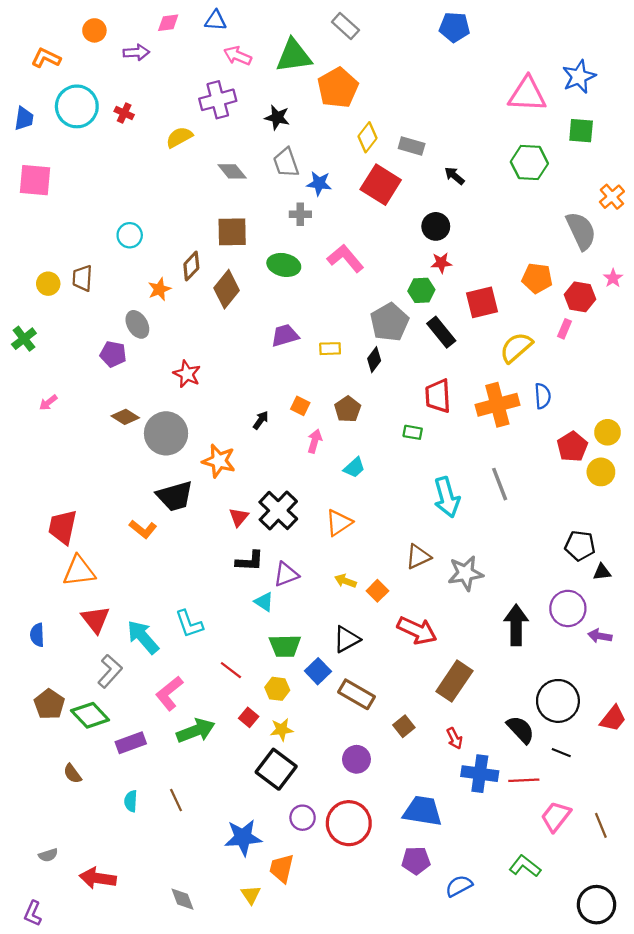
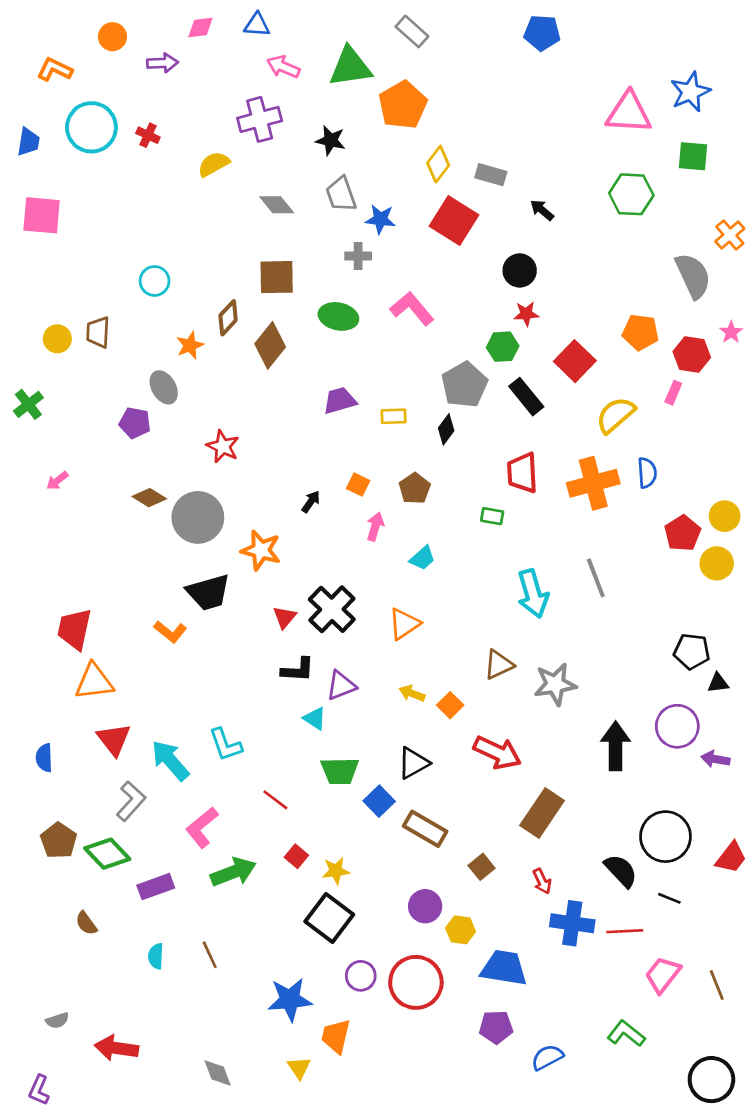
red square: (482, 302) -> (575, 361), turned -32
yellow hexagon: (277, 689) -> (461, 930), moved

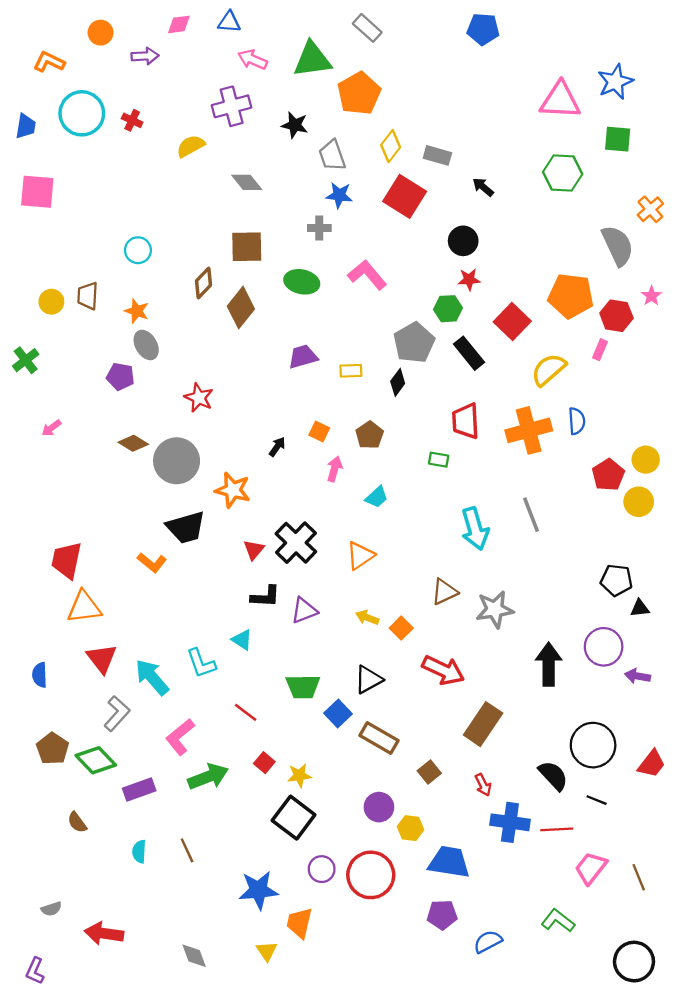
gray trapezoid: (341, 194) -> (332, 155), moved
orange pentagon: (641, 332) -> (571, 296), size x1.4
orange star: (190, 345) -> (137, 311), moved, turned -30
cyan triangle: (315, 718) -> (242, 640), moved

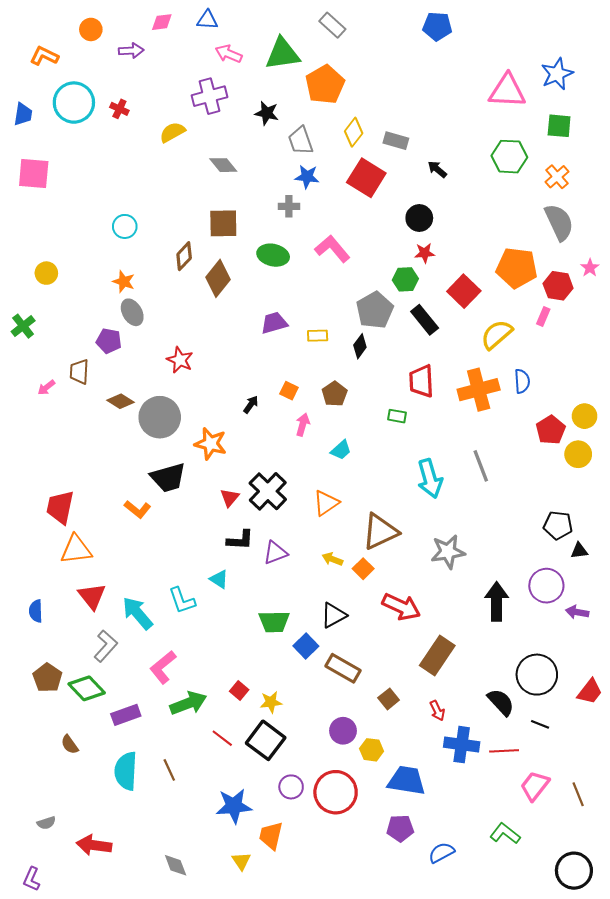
orange cross: (650, 209) -> (557, 177), moved
brown trapezoid: (88, 296) -> (79, 372), moved
brown triangle: (444, 592) -> (380, 532), moved, size x1.5
red line: (246, 712) -> (222, 738), moved
cyan semicircle: (139, 852) -> (126, 771), size x1.8

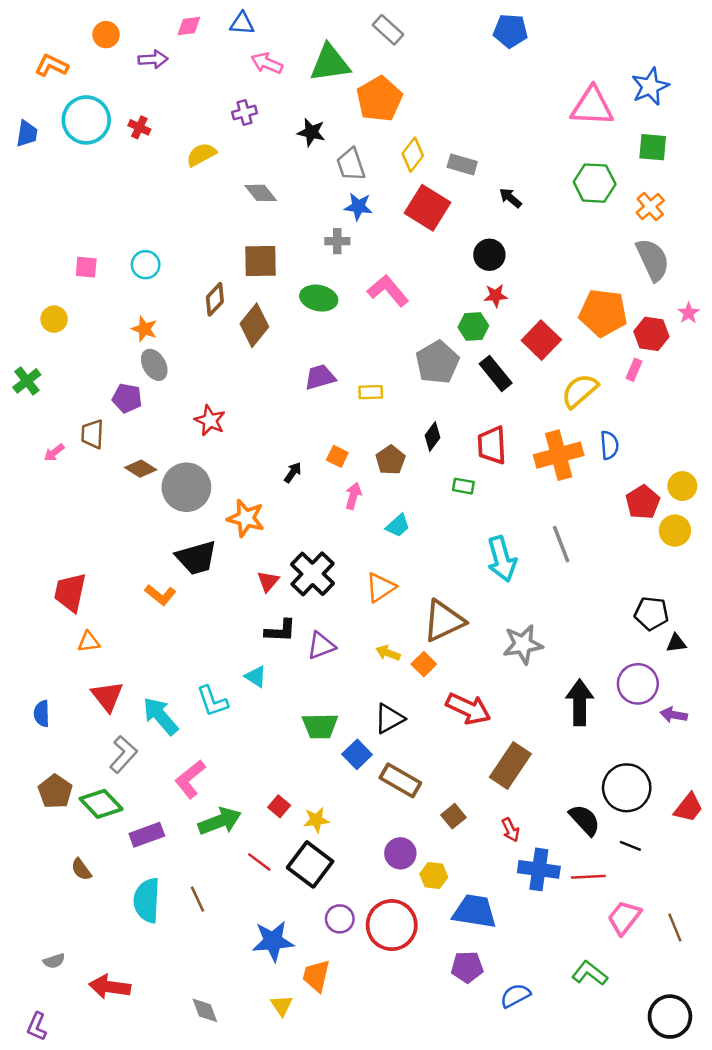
purple cross: (210, 96) -> (245, 113), size x0.6
pink square: (34, 174) -> (86, 267), moved, size x0.6
black diamond: (360, 346) -> (433, 437), moved
orange triangle: (76, 550) -> (89, 642), size x0.6

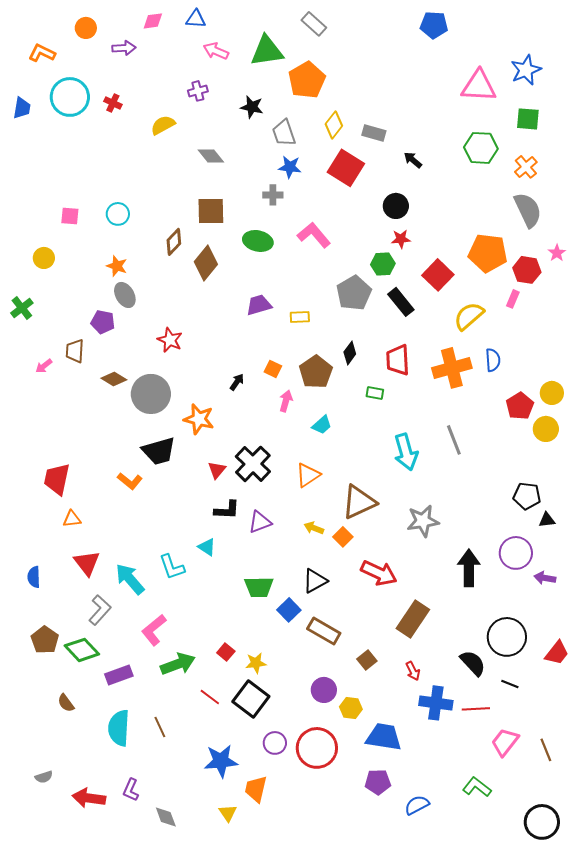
blue pentagon: (510, 31) -> (434, 25), moved
brown pentagon: (390, 460) -> (316, 372), size x1.4
purple L-shape: (37, 1026) -> (131, 790), moved

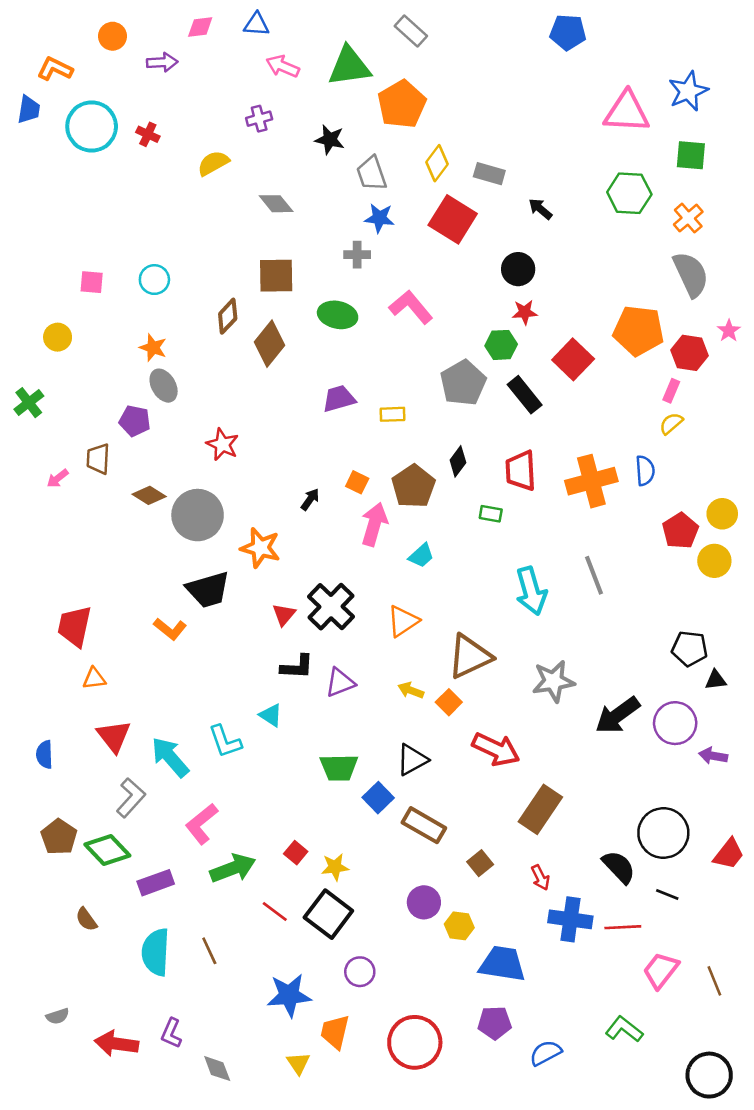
blue trapezoid: (22, 108) -> (29, 109), moved
yellow semicircle: (469, 316) -> (671, 423), moved, size x0.6
pink arrow: (286, 401) -> (374, 524), size x1.5
black arrow: (469, 568) -> (618, 715), moved, turned -126
red circle: (317, 748) -> (415, 1042), moved

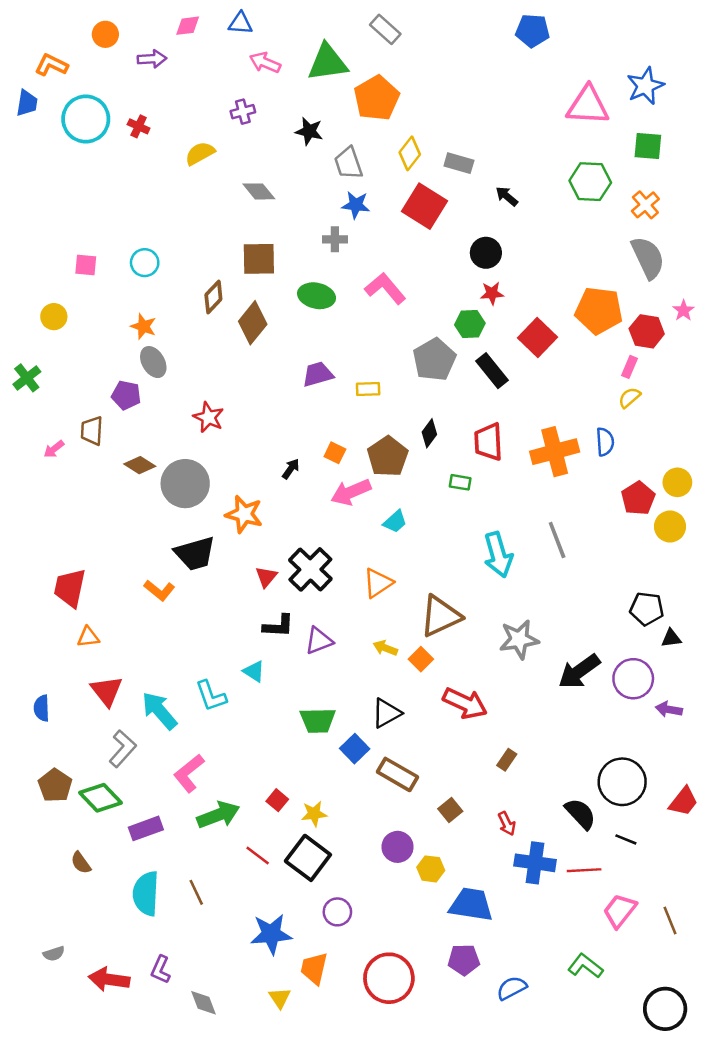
pink arrow: (374, 524) -> (351, 492), turned -129
brown rectangle: (540, 809) -> (507, 760), size x0.5

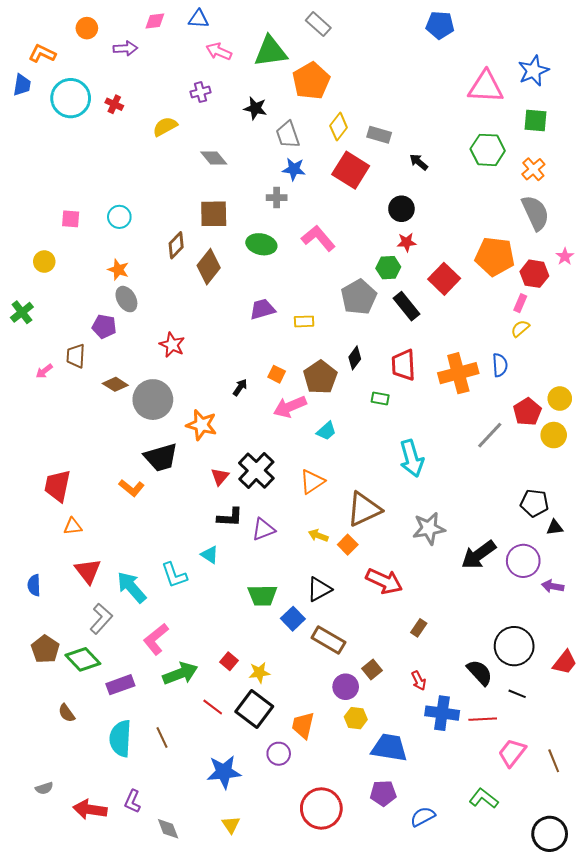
gray line: (557, 540) -> (490, 435), moved, turned 64
purple circle: (398, 847) -> (346, 687), moved
orange trapezoid: (314, 968) -> (303, 725), moved

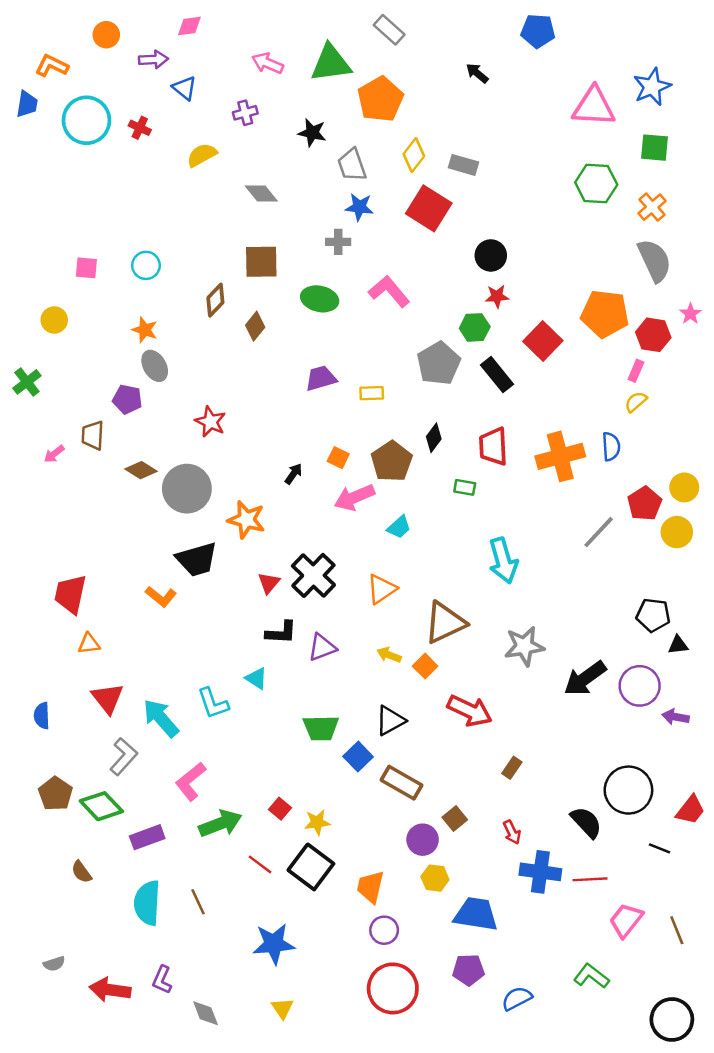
blue triangle: (198, 19) -> (184, 88), moved, turned 35
black arrow: (419, 162) -> (477, 73), moved
brown diamond: (209, 267) -> (255, 326), size x0.7
black line: (517, 694) -> (659, 848), moved
purple circle: (279, 754) -> (384, 930), moved

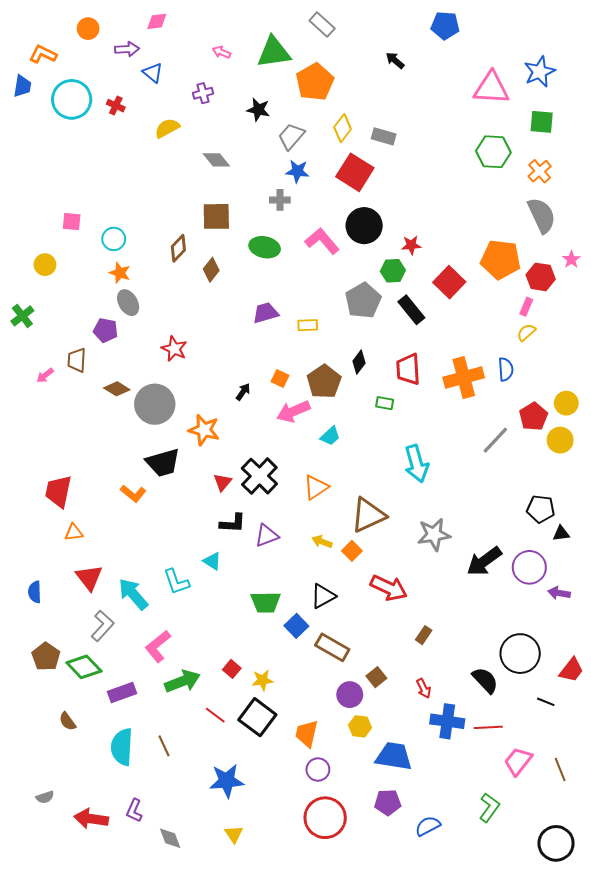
pink arrow: (268, 63) -> (221, 52), size x0.7
gray trapezoid: (352, 165) -> (291, 136), turned 60
black circle: (491, 255) -> (364, 226), moved, size x1.4
cyan circle: (146, 265) -> (114, 239), moved
green L-shape: (591, 976) -> (489, 807), turned 88

